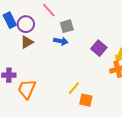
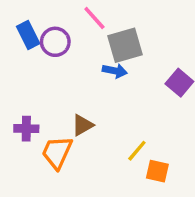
gray square: (67, 26) -> (125, 45), size x1.5
brown triangle: (27, 42) -> (82, 125), moved

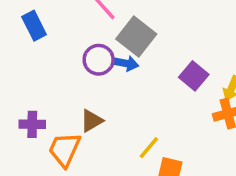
purple circle: (55, 42) -> (99, 60), moved
gray square: (125, 45) -> (136, 36), turned -36

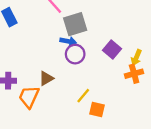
gray square: (136, 36) -> (75, 24), turned 35
purple circle: (99, 60) -> (75, 54), moved

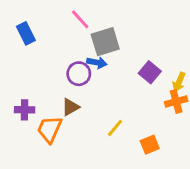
purple circle: (75, 54) -> (79, 74), moved
orange square: (97, 110) -> (150, 145), moved, turned -35

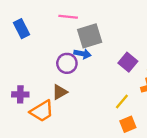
pink line: (80, 19) -> (68, 17), turned -42
yellow line: (115, 128) -> (122, 102), moved
orange trapezoid: (50, 129) -> (42, 111), turned -145

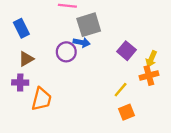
blue rectangle: (22, 29) -> (21, 28), moved
brown triangle: (60, 92) -> (26, 59), moved
orange trapezoid: (42, 111) -> (41, 99), turned -45

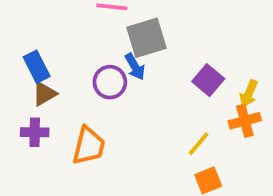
blue rectangle: (21, 28) -> (37, 67), moved
blue arrow: (82, 42) -> (135, 67), turned 49
orange trapezoid: (41, 99) -> (89, 146), moved

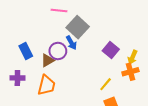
gray square: (147, 38) -> (78, 27), turned -30
blue rectangle: (37, 67) -> (26, 51), moved
brown triangle: (44, 94) -> (48, 60), moved

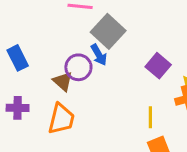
blue rectangle: (26, 51) -> (18, 58), moved
brown triangle: (48, 60) -> (63, 81), turned -48
yellow line: (106, 84) -> (150, 117), turned -40

